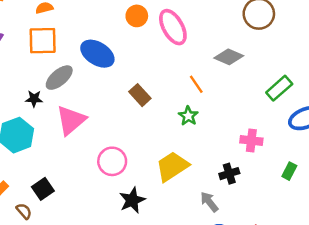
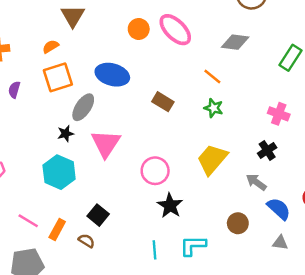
pink cross: (251, 141) -> (279, 114), turned 30
black star: (132, 200) -> (170, 206), moved

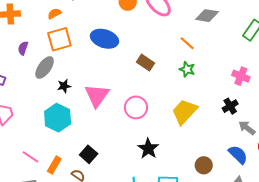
gray ellipse: (83, 107) -> (45, 67), moved
pink circle: (155, 171) -> (136, 107), moved
gray arrow: (256, 182) -> (247, 128), moved

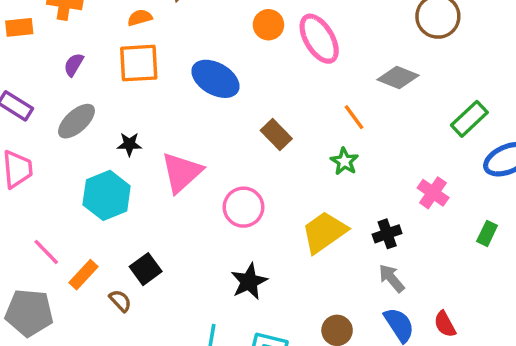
gray ellipse: (45, 67) -> (76, 121), moved
black cross: (230, 106) -> (387, 234), moved
gray arrow: (247, 128) -> (392, 278), moved

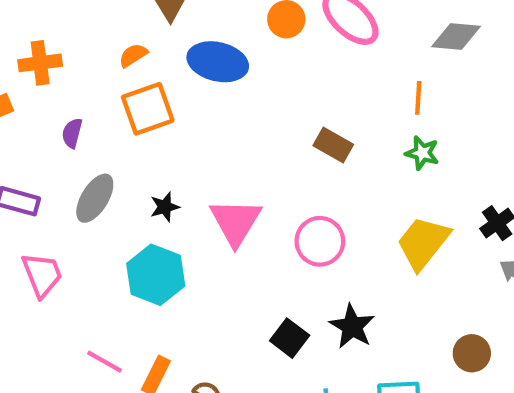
blue ellipse: (215, 79) -> (218, 62), moved
orange line: (354, 117) -> (418, 98), turned 56
black square: (146, 269) -> (290, 338), moved

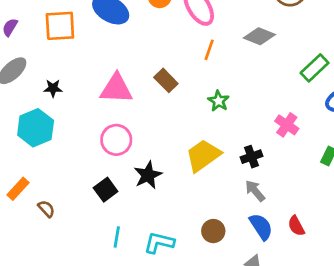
orange line: (418, 98) -> (209, 50), moved
pink triangle: (236, 222) -> (116, 89), moved, turned 45
pink circle: (320, 241) -> (116, 140), moved
black star: (352, 326) -> (148, 175), moved

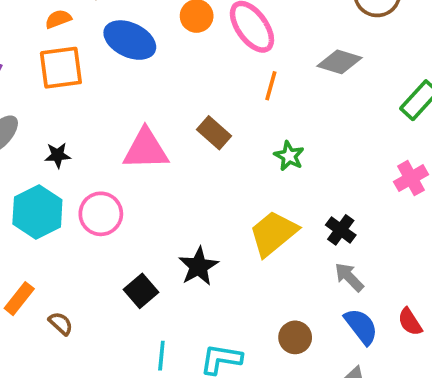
pink cross: (287, 125) -> (411, 178), moved, turned 30
pink circle: (116, 140) -> (101, 214), moved
black cross: (252, 157) -> (341, 230), turned -30

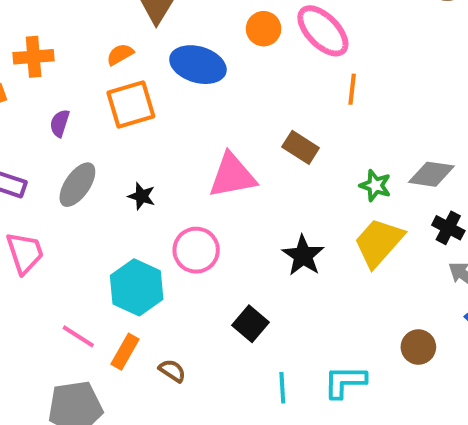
gray diamond: (340, 62) -> (431, 174), moved
black star: (58, 155) -> (142, 196), turned 30
green star: (289, 156) -> (375, 186), moved
cyan hexagon: (37, 212) -> (137, 287), moved
black star: (199, 266) -> (303, 256), moved

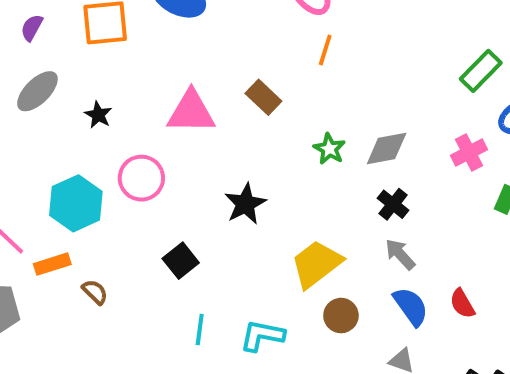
gray diamond: (431, 174) -> (387, 149), turned -30
yellow trapezoid: (379, 242) -> (316, 264), moved
orange rectangle: (125, 352) -> (52, 264), turned 32

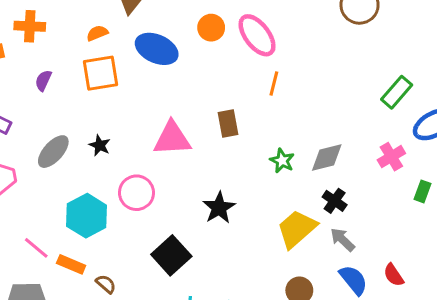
gray ellipse: (37, 91) -> (53, 152), moved
brown rectangle: (263, 97) -> (228, 123), turned 40
black square: (181, 261) -> (171, 255), size x1.4
orange rectangle: (52, 264) -> (71, 264), turned 44
yellow trapezoid: (316, 264) -> (297, 229), moved

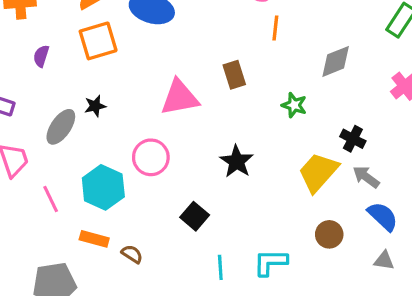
black star: (100, 145) -> (95, 106), moved, turned -30
gray diamond: (327, 158) -> (336, 61), moved
pink line: (36, 248) -> (51, 199), moved, turned 32
black square: (171, 255) -> (195, 216), size x0.7

